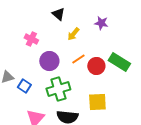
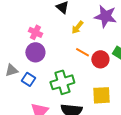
purple star: (101, 23) -> (105, 16), size x1.6
orange line: (78, 59) -> (82, 52), turned 64
purple circle: (49, 61) -> (35, 52), moved

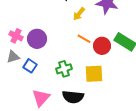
pink cross: (35, 32) -> (16, 36), moved
green cross: (62, 82) -> (64, 69), size x0.7
yellow square: (101, 95) -> (94, 74), moved

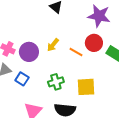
yellow arrow: (79, 14) -> (53, 45), moved
red circle: (102, 46) -> (94, 43), moved

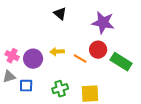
yellow arrow: (53, 45) -> (57, 52), turned 48
blue square: (22, 79) -> (26, 86), turned -32

